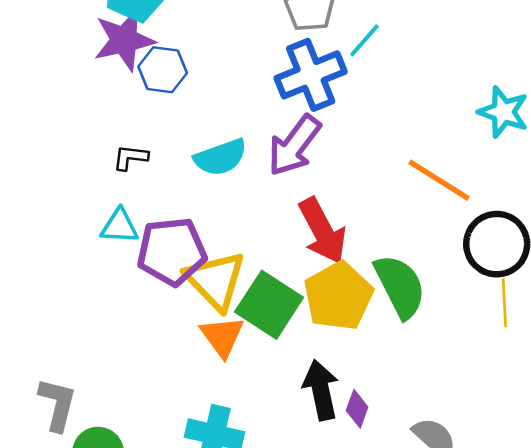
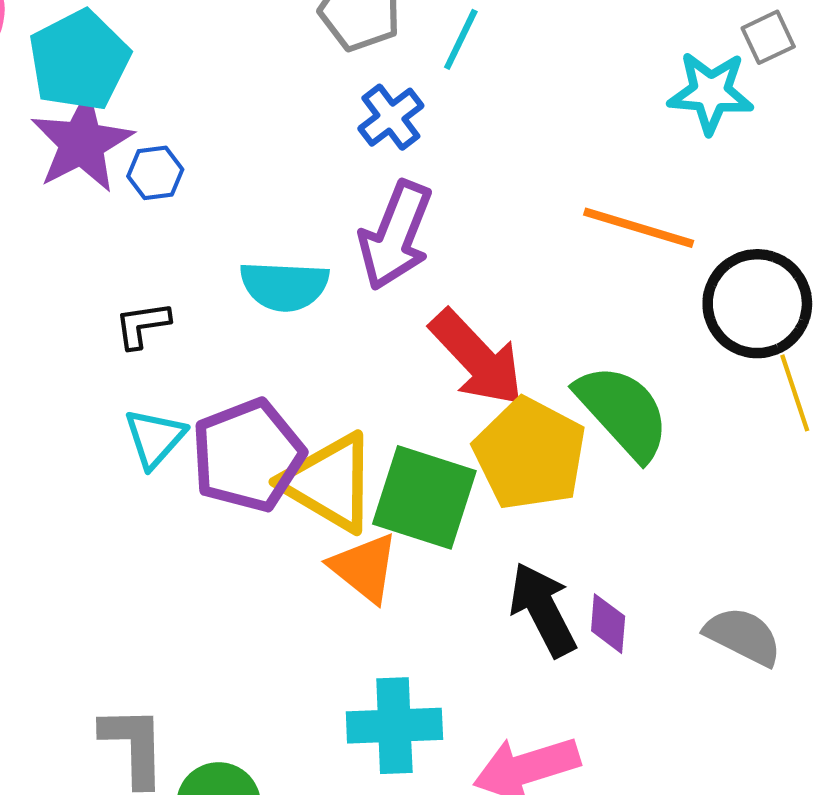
blue hexagon: (163, 70) -> (155, 173), size x0.7
blue cross: (311, 75) -> (391, 117), size x0.6
cyan semicircle: (221, 157) -> (284, 286), turned 38
cyan triangle: (120, 226) -> (155, 438), turned -36

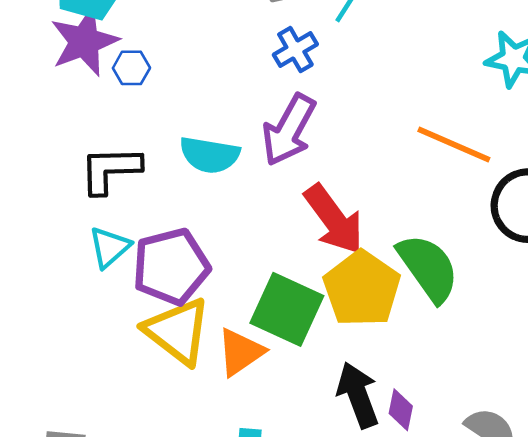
black L-shape: (142, 325) -> (110, 170), size x1.6
yellow triangle: (329, 482) -> (178, 331), moved
orange triangle: (364, 568) -> (241, 352), turned 40

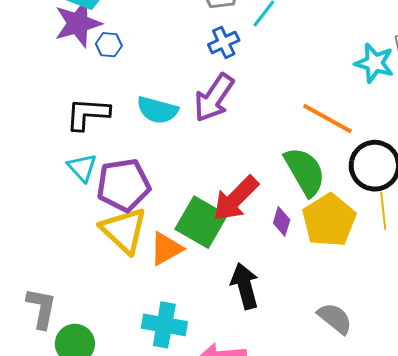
red arrow: (334, 219) -> (236, 199), moved, turned 76
cyan triangle: (109, 247) -> (82, 168), turned -36
green semicircle: (428, 268) -> (305, 172), moved
yellow pentagon: (362, 289) -> (329, 220), moved
purple diamond: (401, 410) -> (282, 221), moved

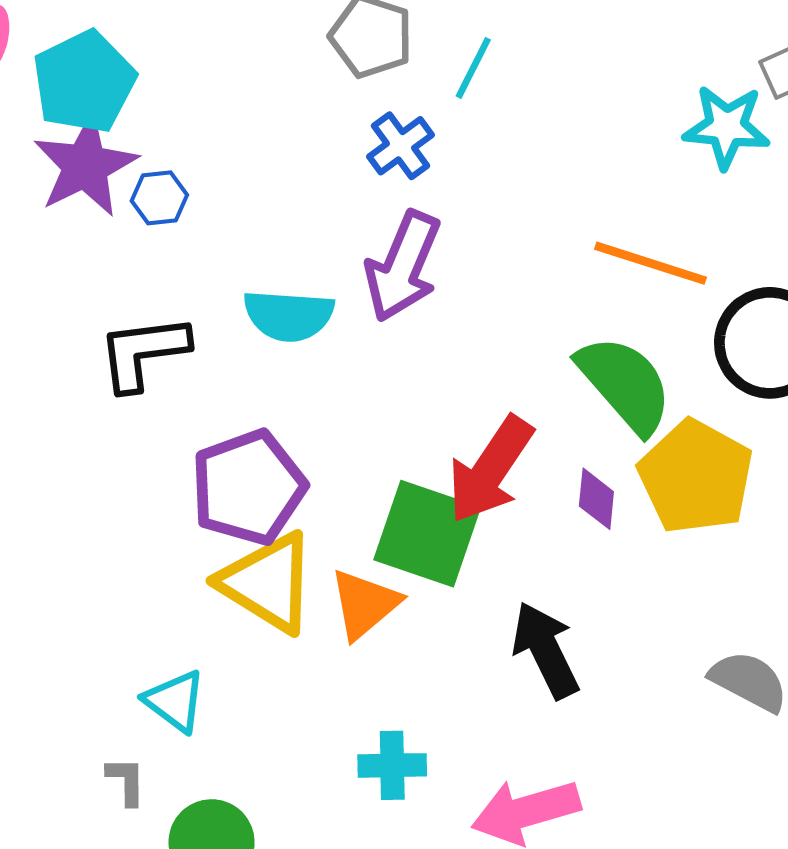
cyan triangle: (82, 168) -> (175, 701), moved
gray L-shape: (41, 308) -> (126, 781), size x0.6
cyan cross: (164, 325) -> (392, 765), size x0.7

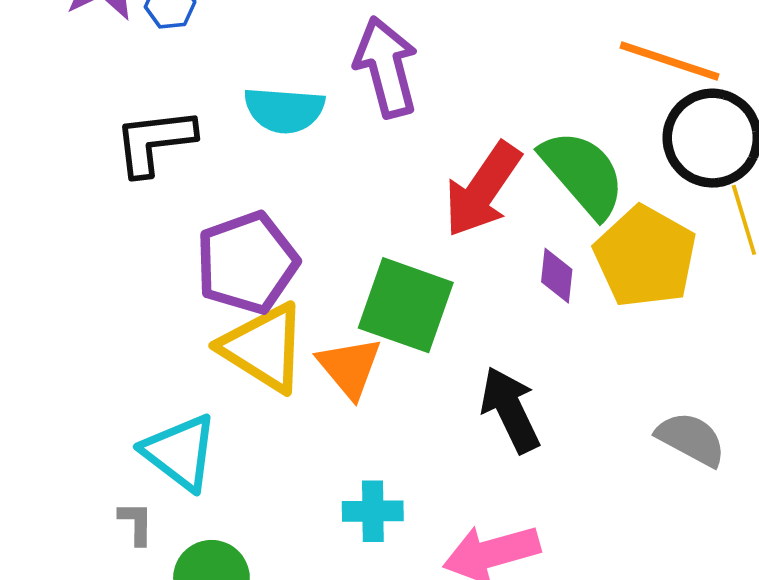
orange line: (651, 263) -> (670, 61), moved
purple arrow: (403, 266) -> (386, 67), turned 142
red arrow: (490, 470) -> (483, 190), moved
orange triangle: (365, 604) -> (349, 367), turned -30
cyan triangle: (175, 701) -> (180, 452), size x1.4

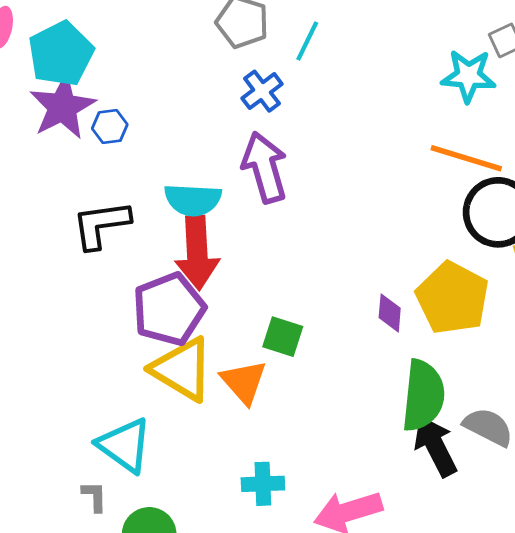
green semicircle: (583, 174) -> (423, 396), moved, turned 48
red arrow: (483, 190) -> (197, 253), moved, turned -36
green square: (406, 305) -> (283, 337), size x0.6
black arrow: (510, 410) -> (435, 446), moved

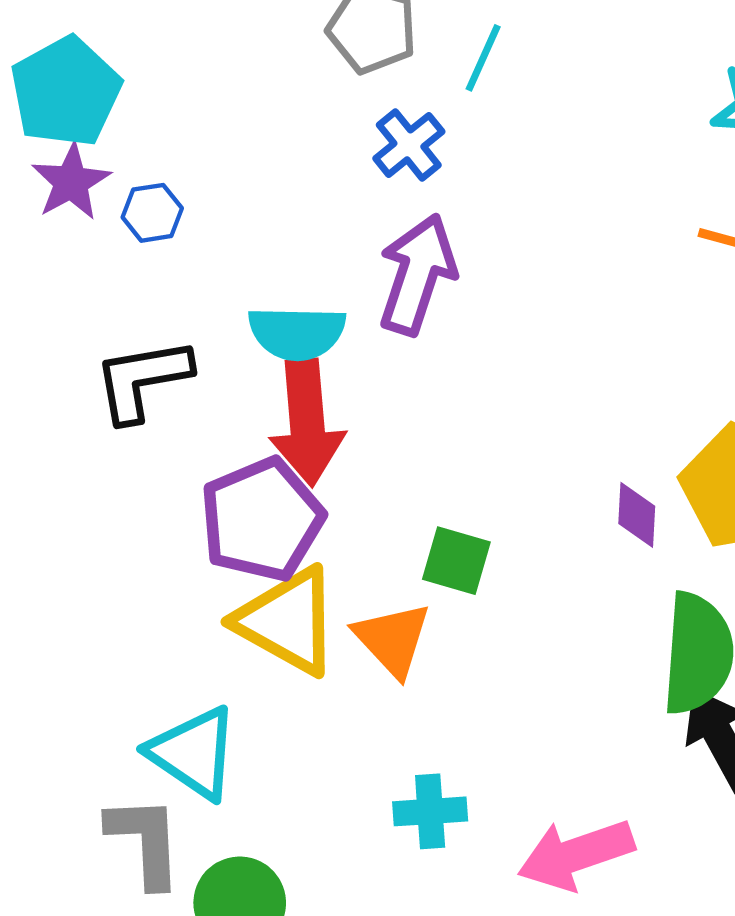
purple star: (62, 107) -> (71, 182), size x0.7
purple arrow: (265, 167) -> (417, 274), turned 36
gray L-shape: (94, 496) -> (145, 841), size x1.8

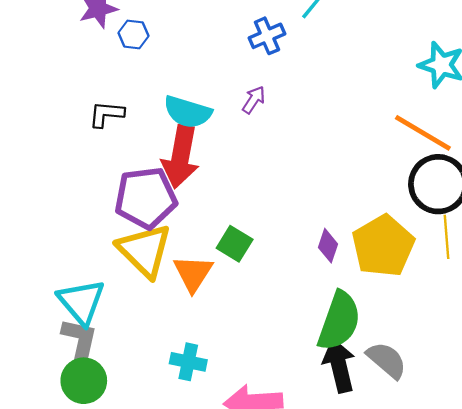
purple arrow: (417, 274) -> (254, 100), size x0.5
black L-shape: (142, 380) -> (106, 114), size x0.7
gray L-shape: (145, 841) -> (79, 343), moved

